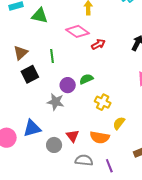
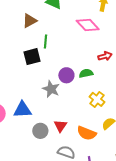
red arrow: (98, 44) -> (105, 56), moved
brown triangle: (21, 53) -> (30, 21), moved
green line: (52, 56) -> (46, 42), moved

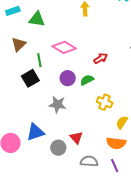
pink diamond: (88, 25) -> (64, 47), moved
purple circle: (66, 75) -> (68, 78), moved
orange semicircle: (87, 133) -> (116, 143), moved

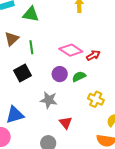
pink diamond: (64, 47) -> (71, 50), moved
green line: (39, 60) -> (31, 47), moved
blue triangle: (35, 132) -> (15, 115), moved
red triangle: (76, 138) -> (66, 123), moved

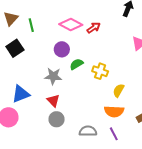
black square: (22, 73) -> (15, 48), moved
green semicircle: (79, 77) -> (76, 64), moved
red triangle: (66, 123) -> (53, 101), moved

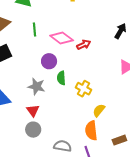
green line: (31, 25) -> (34, 29), moved
green semicircle: (76, 64) -> (61, 78), turned -72
orange semicircle: (114, 111) -> (91, 131), turned 72

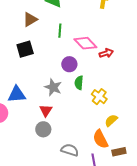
orange semicircle: (91, 131) -> (100, 139), turned -30
brown rectangle: (119, 140) -> (119, 152), moved

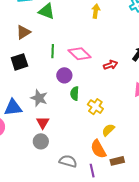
green line: (60, 31) -> (53, 51), moved
red arrow: (106, 53) -> (111, 65), moved
gray star: (53, 87) -> (39, 98), moved

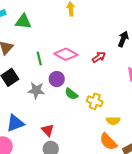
green semicircle: (75, 93) -> (71, 94), turned -40
gray star: (39, 98) -> (36, 90), moved
yellow semicircle: (108, 130) -> (113, 121), turned -120

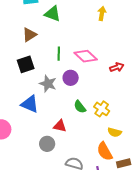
green semicircle: (71, 94) -> (80, 107), moved
blue triangle: (15, 123) -> (30, 104), moved, turned 30
red triangle: (48, 130) -> (60, 126), moved, turned -48

